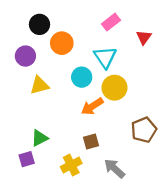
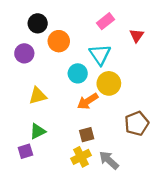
yellow triangle: (40, 85) -> (38, 96), moved
yellow cross: (71, 165) -> (81, 157), moved

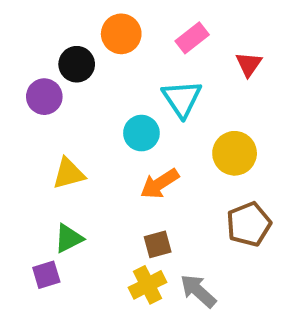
black circle: (38, 23) -> (77, 64), moved
orange circle: (59, 41) -> (121, 34), moved
yellow circle: (109, 83) -> (235, 153), moved

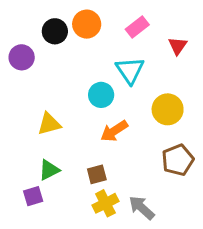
black circle: (77, 64) -> (55, 31), moved
purple circle: (44, 97) -> (22, 57), moved
brown square: (158, 244) -> (97, 174), moved

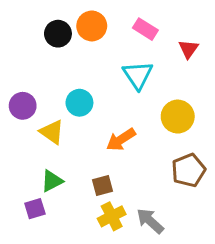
pink rectangle: (137, 27) -> (145, 29), turned 70
purple circle: (22, 57) -> (23, 106), moved
cyan circle: (101, 95) -> (79, 103), moved
yellow triangle: (49, 124) -> (52, 132), turned 50

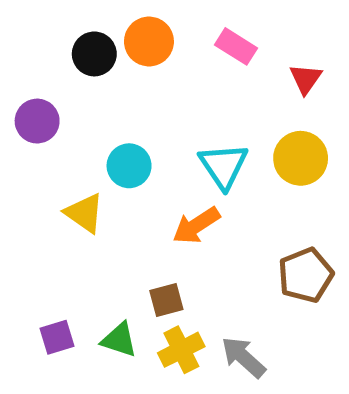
cyan triangle: (138, 75) -> (224, 166), moved
purple circle: (23, 106) -> (37, 121), moved
yellow circle: (178, 117) -> (301, 158), moved
green triangle: (52, 181) -> (119, 340), moved, turned 45

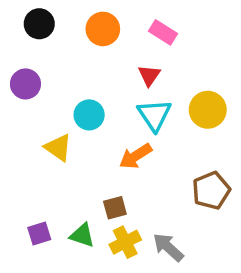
black circle: (94, 54) -> (39, 24), moved
red triangle: (306, 79) -> (149, 75), moved

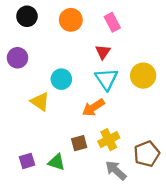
pink rectangle: (163, 32) -> (112, 22), turned 30
brown pentagon: (211, 191) -> (147, 154), moved
yellow cross: (125, 242) -> (109, 140), moved

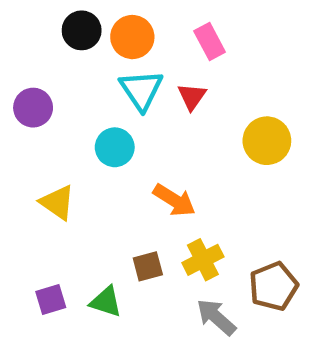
black circle: (27, 16) -> (82, 30), moved
cyan triangle: (106, 79) -> (141, 90), moved
yellow triangle: (40, 102) -> (57, 202), moved
orange arrow: (93, 108) -> (174, 200), turned -115

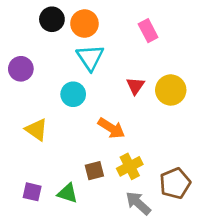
pink rectangle: (210, 41) -> (148, 31), moved
red triangle: (192, 97) -> (135, 86), moved
purple square: (51, 299) -> (32, 192), turned 30

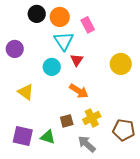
pink rectangle: (148, 31) -> (88, 25), moved
red triangle: (135, 86) -> (77, 60), moved
brown pentagon: (175, 183) -> (124, 130), turned 30
purple square: (32, 192) -> (23, 136), size x1.5
gray arrow: (138, 203) -> (87, 144), moved

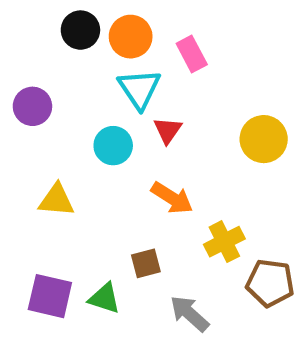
yellow triangle: (26, 92) -> (56, 200), turned -30
yellow cross: (92, 118) -> (224, 242), moved

